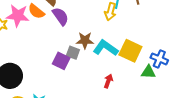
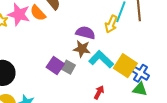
purple semicircle: (60, 16) -> (85, 33), moved, turned -48
gray square: (73, 53) -> (68, 67), moved
blue cross: (159, 59) -> (141, 73), moved

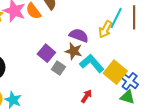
purple square: (55, 65) -> (46, 53), moved

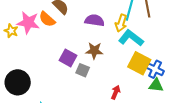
purple semicircle: (79, 35) -> (95, 20), moved
cyan L-shape: (92, 63) -> (131, 38), moved

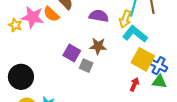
red arrow: (116, 92) -> (134, 84), moved

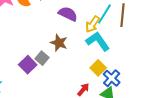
purple square: (72, 53) -> (28, 65), moved
yellow square: (143, 59) -> (98, 68), size x0.7

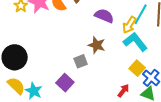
gray square: (42, 58) -> (81, 61), turned 32
purple square: (28, 65) -> (65, 83), moved

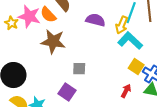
brown star: (97, 45) -> (53, 42), moved, size x1.4
gray square: (81, 61) -> (79, 69), turned 32

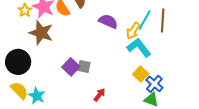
brown star: (53, 42) -> (41, 33), moved
red arrow: (126, 91) -> (99, 95), moved
purple square: (67, 92) -> (71, 67), moved

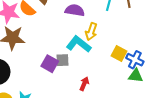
yellow arrow: (133, 31) -> (91, 32), moved
cyan L-shape: (139, 48) -> (79, 44), moved

